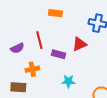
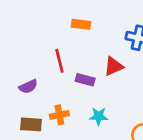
purple semicircle: (17, 48) -> (28, 87), moved
orange cross: (32, 69) -> (59, 115), moved

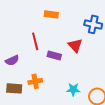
red triangle: (113, 66) -> (75, 45), turned -49
cyan star: (99, 116) -> (73, 89), moved

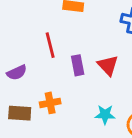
red triangle: (75, 45) -> (108, 65), moved
purple rectangle: (54, 55) -> (78, 65), turned 64

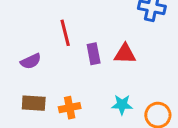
red triangle: (108, 65) -> (125, 54), turned -45
orange cross: (50, 103) -> (70, 108), moved

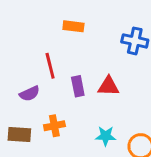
purple semicircle: (31, 61) -> (30, 94), moved
orange cross: (70, 108) -> (54, 126), moved

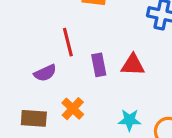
orange cross: (54, 126) -> (73, 109), turned -36

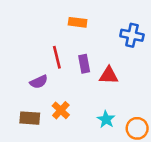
purple rectangle: (99, 65) -> (84, 64), moved
cyan star: (130, 120) -> (106, 119), turned 30

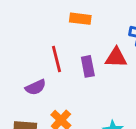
red triangle: (109, 75) -> (116, 57), moved

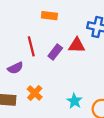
purple rectangle: (88, 66) -> (55, 52), turned 49

